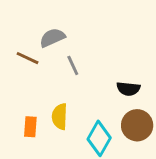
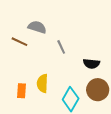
gray semicircle: (52, 38) -> (37, 27), turned 42
gray line: (73, 65) -> (61, 47), moved

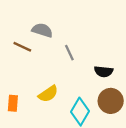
yellow semicircle: (42, 83) -> (48, 94), turned -126
orange rectangle: (22, 91) -> (13, 103), moved

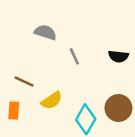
brown line: (22, 47) -> (24, 82), moved
black semicircle: (104, 71) -> (118, 56), moved

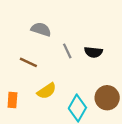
black semicircle: (118, 56) -> (93, 52), moved
brown line: (24, 82) -> (28, 62), moved

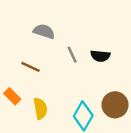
yellow semicircle: (47, 91) -> (40, 109), moved, turned -66
orange rectangle: (12, 100) -> (12, 96), moved, turned -49

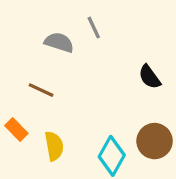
gray line: (72, 55) -> (94, 28), moved
black semicircle: (100, 56) -> (150, 77), moved, turned 48

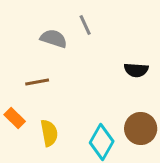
black semicircle: (150, 77) -> (136, 70), turned -50
brown line: (41, 90) -> (37, 82), turned -35

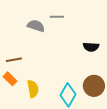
gray line: (85, 25) -> (57, 17), turned -64
brown line: (37, 82) -> (14, 60), moved

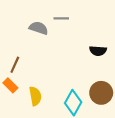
brown line: (14, 60) -> (15, 65), turned -56

